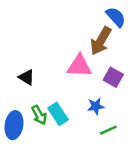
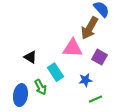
cyan rectangle: (58, 114) -> (55, 72), moved

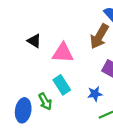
pink triangle: (72, 48) -> (63, 53), moved
black triangle: (30, 57) -> (34, 41), moved

